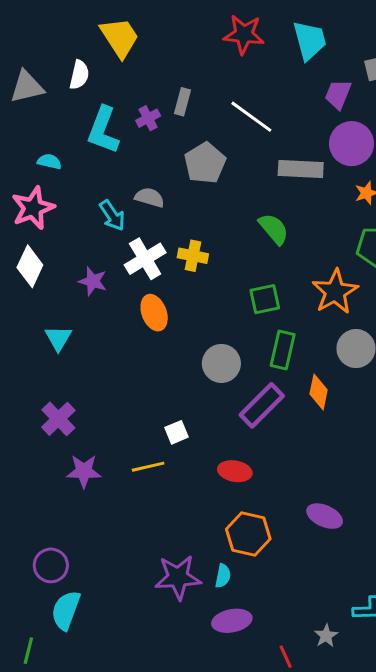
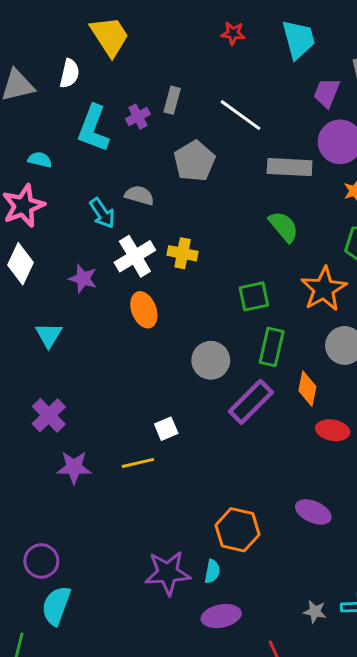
red star: (244, 34) -> (233, 33), size x0.6
green semicircle: (274, 229) -> (284, 227), moved
red ellipse: (235, 471) -> (333, 430), moved
gray star: (326, 636) -> (315, 612), moved, turned -30

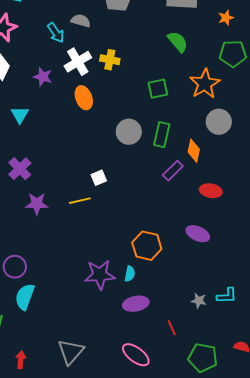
green rectangle: (272, 347) -> (162, 135), moved
purple rectangle: (251, 402) -> (173, 171), moved, size x0.7
red ellipse: (333, 430) -> (211, 191), moved

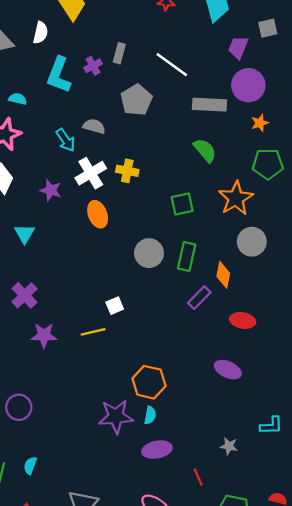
orange hexagon: (147, 246) -> (149, 382), moved
cyan L-shape: (227, 296) -> (271, 426), moved
cyan semicircle: (25, 297) -> (30, 466), moved, size x0.6

